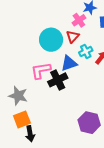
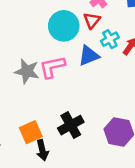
black cross: (58, 80) -> (71, 125), moved
gray star: (18, 96) -> (27, 71), moved

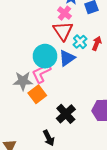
red triangle: (92, 20) -> (63, 31), size x1.5
cyan circle: (64, 26) -> (45, 56), moved
orange square: (31, 132) -> (37, 94), moved

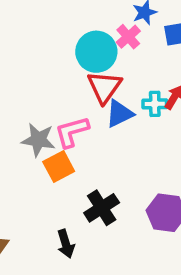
red triangle: (63, 31) -> (104, 87), moved
cyan cross: (80, 42) -> (155, 104), moved, turned 32
cyan circle: (45, 56) -> (96, 52), moved

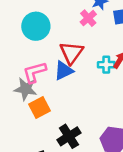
cyan circle: (96, 52) -> (36, 26), moved
blue triangle: (120, 114) -> (64, 71), moved
pink L-shape: (72, 132) -> (35, 72), moved

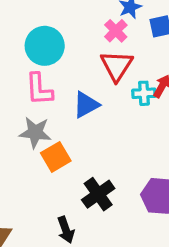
red triangle: (71, 53) -> (117, 66), moved
pink L-shape: (35, 72) -> (39, 89), moved, turned -75

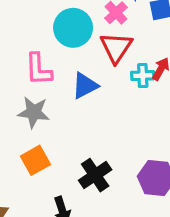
cyan circle: (45, 46) -> (73, 28), moved
orange square: (56, 157) -> (35, 160), moved

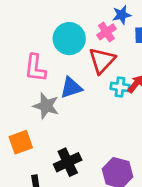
gray star: (34, 112) -> (46, 106), moved

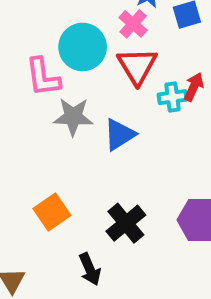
pink L-shape: (35, 68) -> (43, 77), moved
blue triangle: (71, 88) -> (119, 135), moved
gray star: (46, 106) -> (73, 117), moved

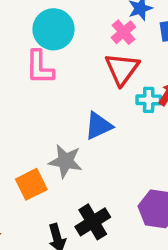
cyan circle: (83, 47) -> (54, 29), moved
gray star: (73, 117) -> (66, 161), moved
black cross: (126, 223) -> (93, 222), moved

